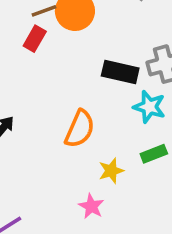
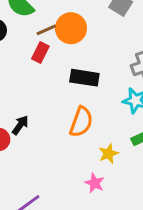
black rectangle: (120, 72) -> (84, 78), moved

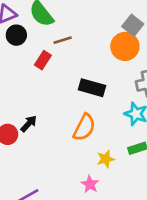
orange circle: (71, 28) -> (125, 46), moved
red rectangle: (40, 52) -> (43, 60), moved

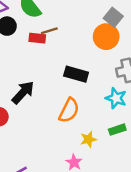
red rectangle: (43, 60) -> (37, 38), moved, turned 63
black arrow: (29, 124) -> (23, 92), moved, size x1.5

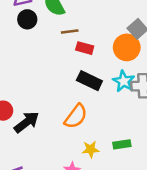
red rectangle: (37, 38) -> (85, 48), moved
black arrow: (23, 92) -> (27, 122), moved
cyan star: (116, 98) -> (124, 81), moved

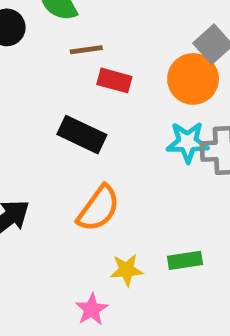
black rectangle: (89, 81) -> (82, 135), moved
cyan star: (124, 81) -> (188, 142), turned -30

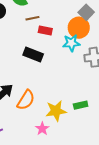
cyan star: (188, 142) -> (71, 43), moved
orange semicircle: (98, 208) -> (26, 100), moved
yellow star: (127, 270) -> (56, 111), size x1.5

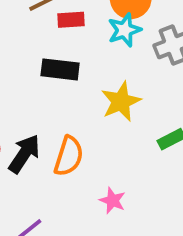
yellow star: (56, 111) -> (121, 101), moved

